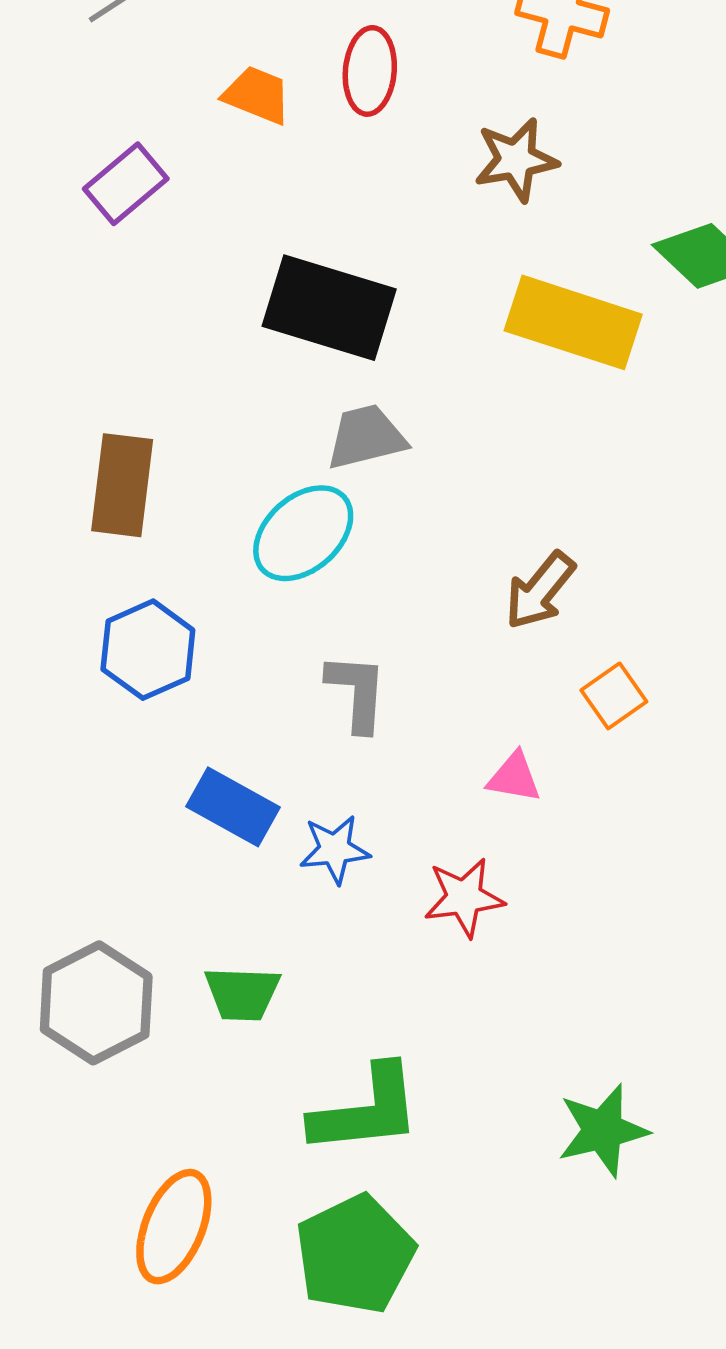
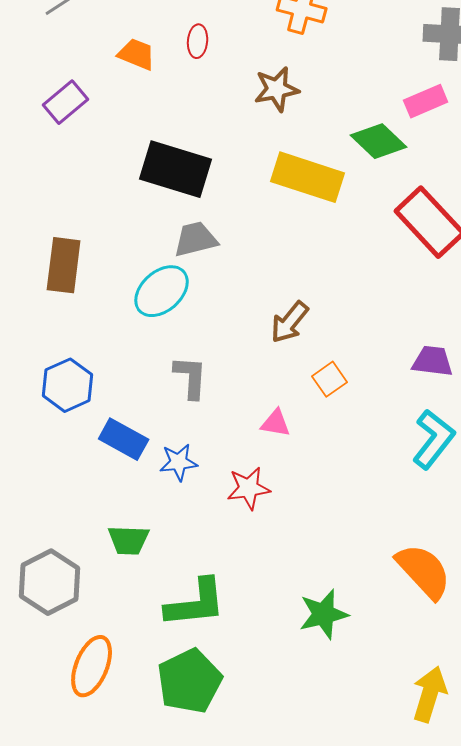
red ellipse: (370, 71) -> (198, 41), size x0.7
blue hexagon: (148, 650) -> (68, 385), moved
gray hexagon: (96, 1003) -> (50, 582), moved

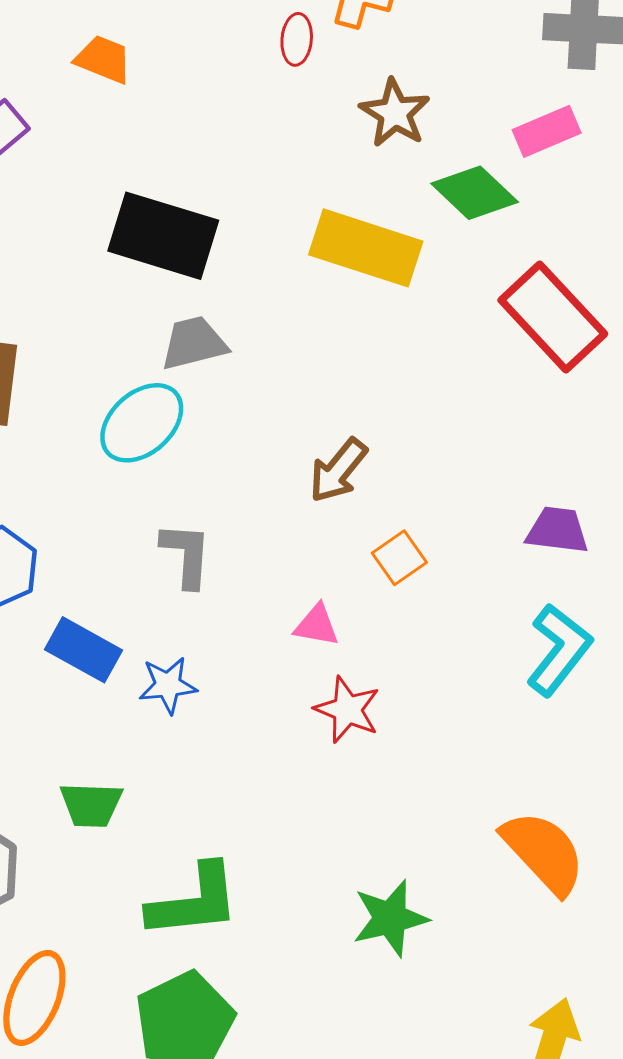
red ellipse: (198, 41) -> (297, 39), moved
brown star: (277, 89) -> (395, 113), moved, turned -30
red star: (249, 488) -> (347, 710), moved, turned 30

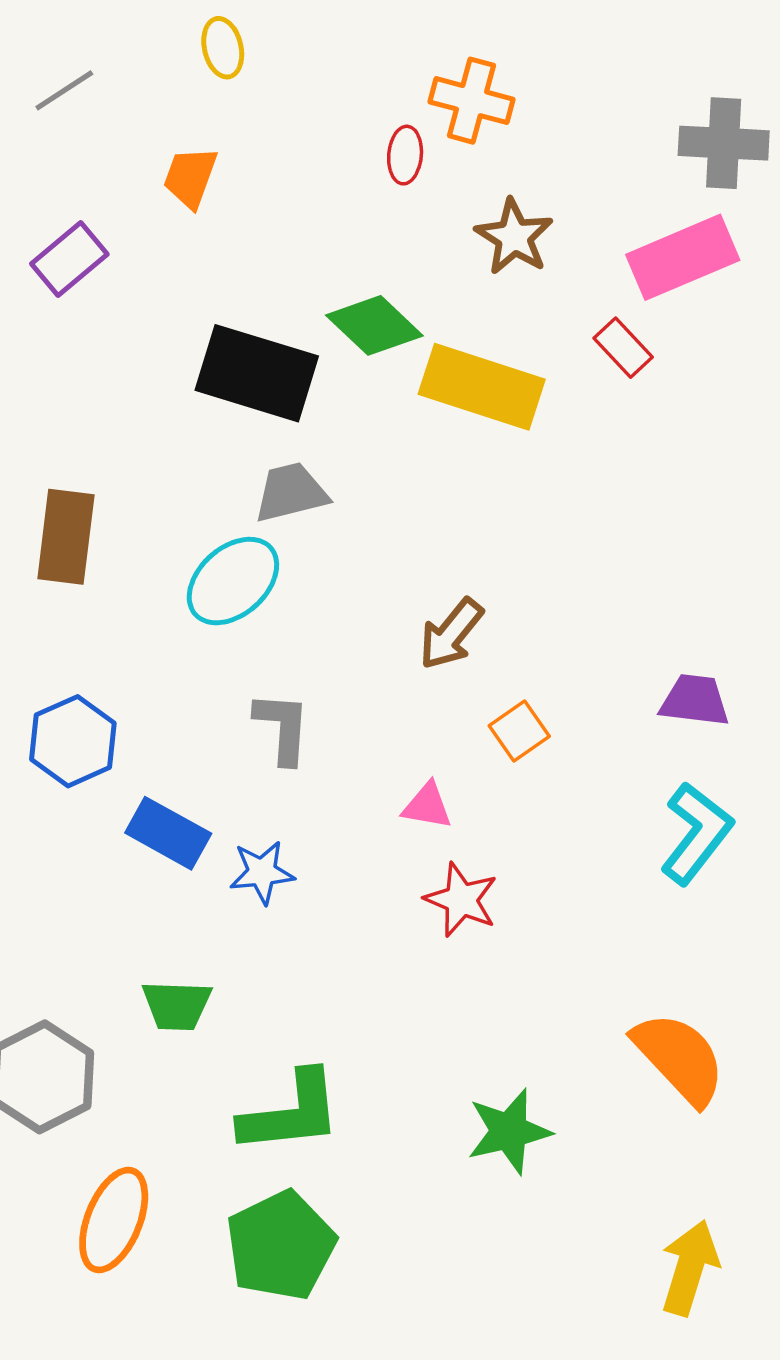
orange trapezoid: (103, 59) -> (190, 177), turned -92
pink rectangle: (547, 131) -> (683, 257), size x1.5
green diamond: (475, 193) -> (374, 325), moved
red rectangle: (553, 317) -> (623, 348), moved, size x0.5

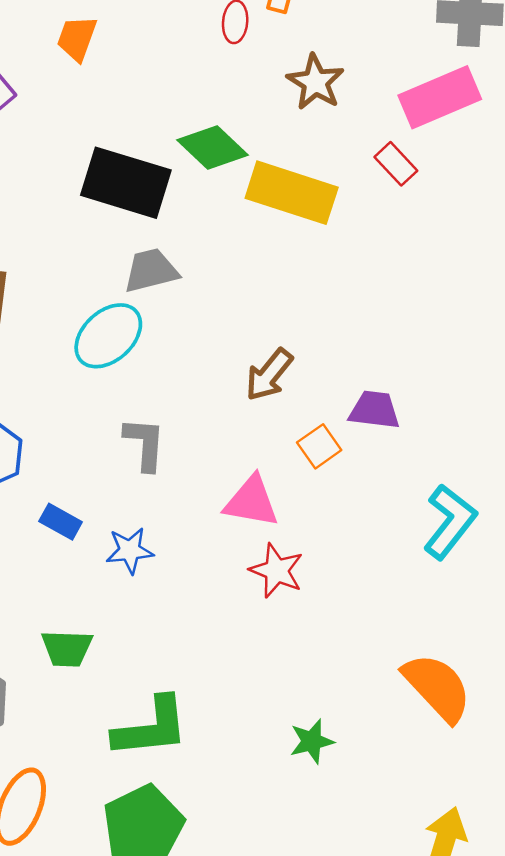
purple trapezoid: (695, 700) -> (374, 410), moved
pink triangle: (427, 806) -> (251, 502), size x1.5
blue rectangle: (168, 833) -> (61, 522), size x0.7
green star: (509, 1131) -> (312, 741), size x0.7

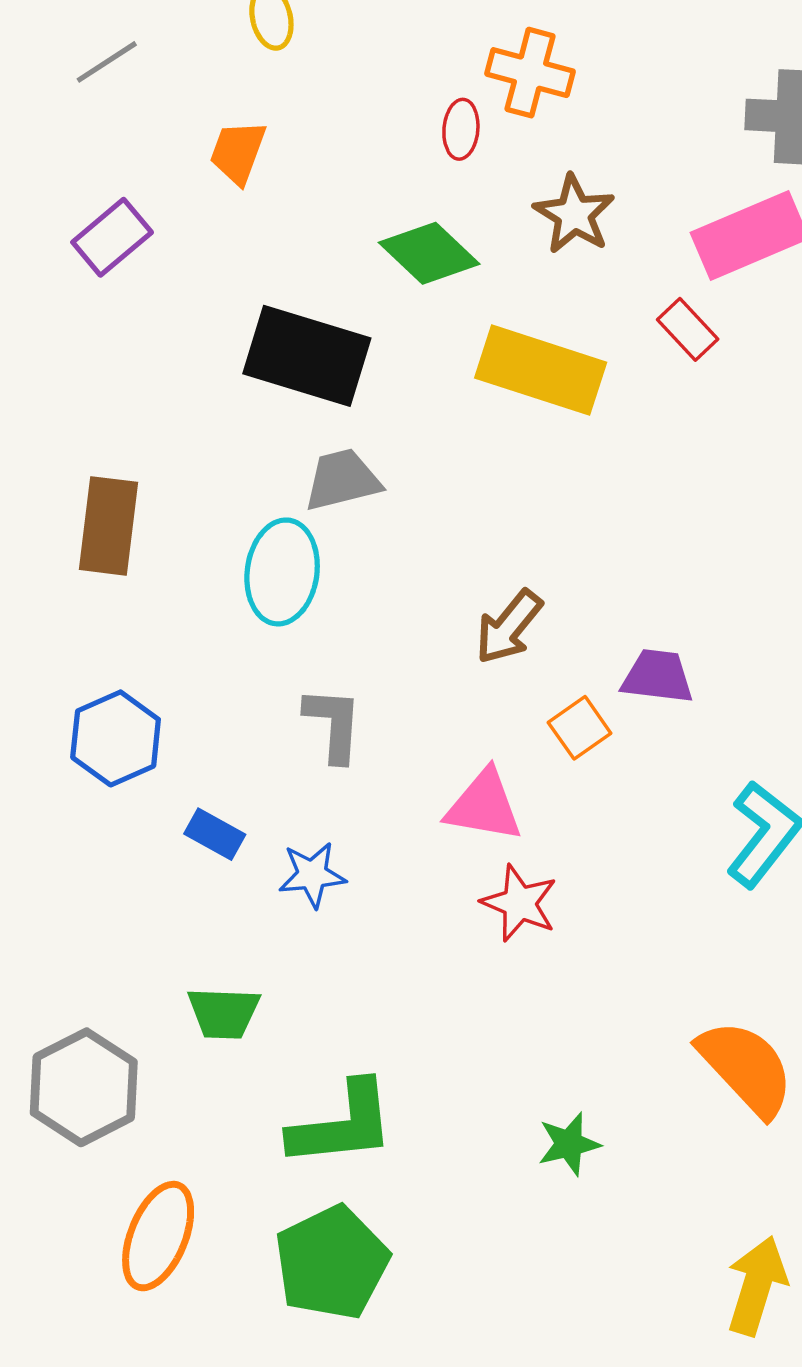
green diamond: (213, 147) -> (429, 253), moved
cyan ellipse: (108, 336) -> (282, 572), turned -40

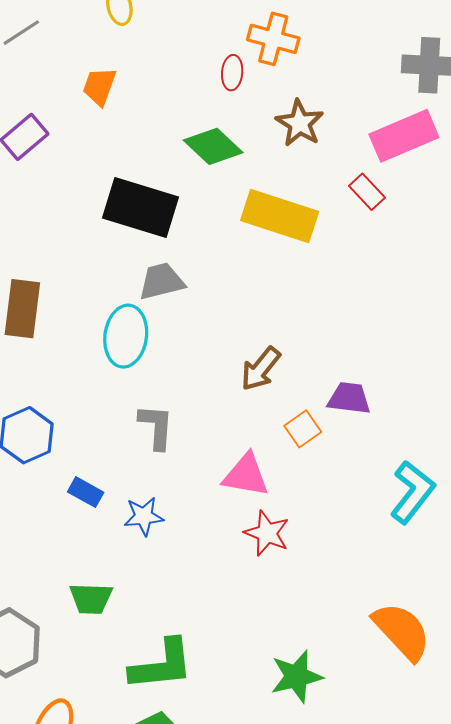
green star: (569, 1144) -> (296, 676), size x1.4

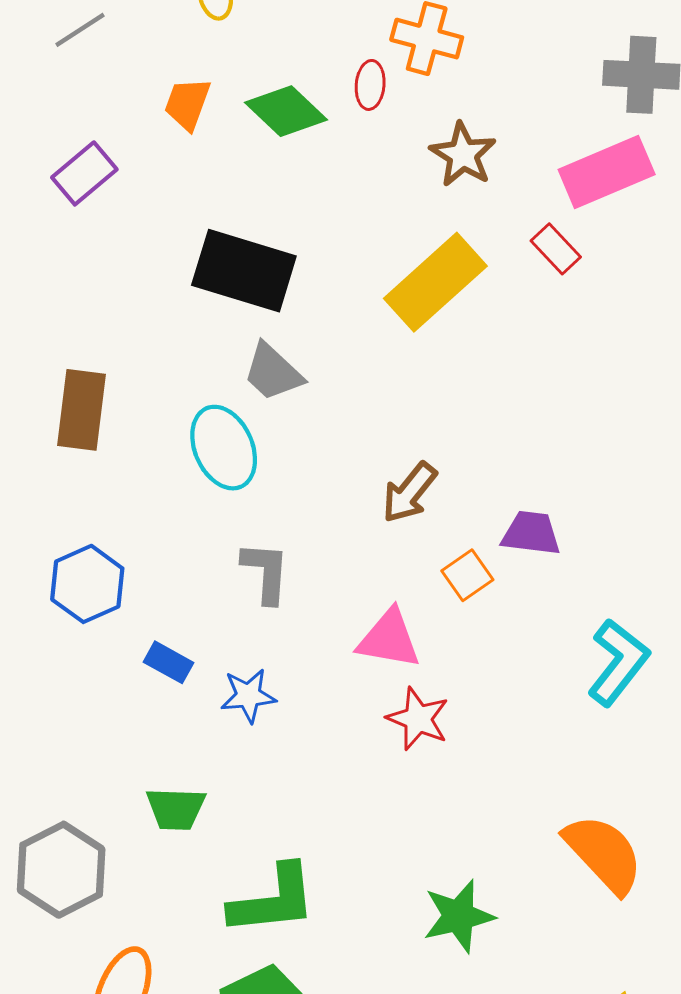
green diamond: (213, 146) -> (286, 111), moved
yellow rectangle: (280, 216) -> (435, 282), turned -60
gray trapezoid: (162, 281) -> (273, 372), turned -123
cyan ellipse: (126, 336) -> (224, 448), turned -32

